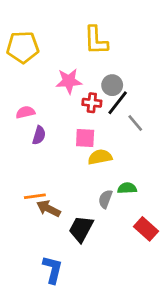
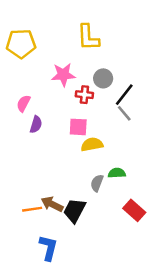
black line: (118, 103) -> (124, 95), moved
pink semicircle: (25, 112) -> (23, 103), turned -49
orange line: (35, 196) -> (32, 209), moved
brown arrow: (48, 208) -> (52, 204), moved

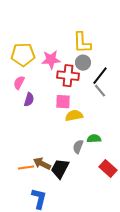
yellow L-shape: (88, 37) -> (82, 43), moved
yellow pentagon: (21, 44) -> (23, 55), moved
red cross: (84, 95) -> (68, 76), size x1.5

